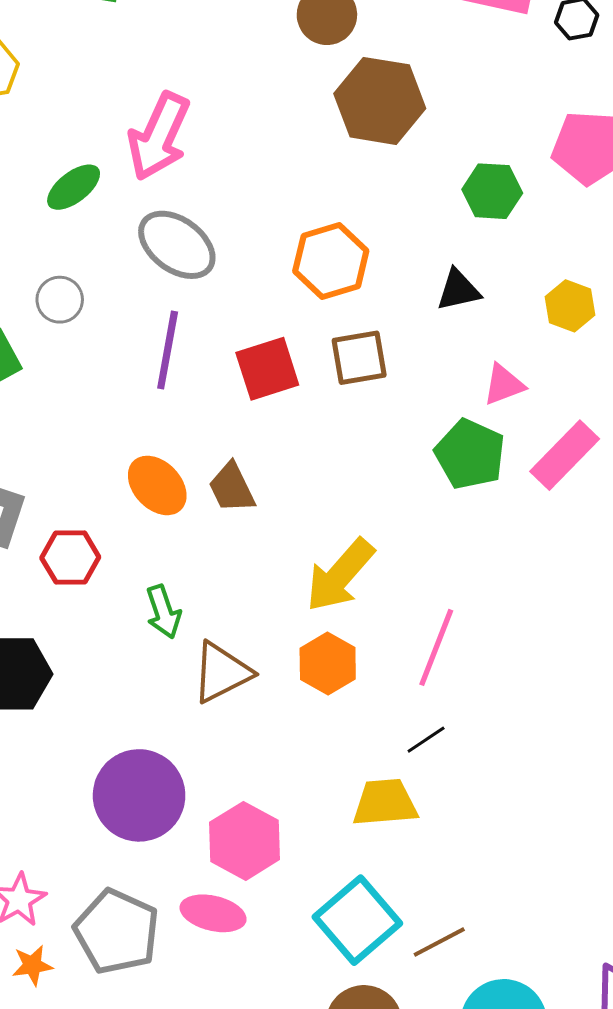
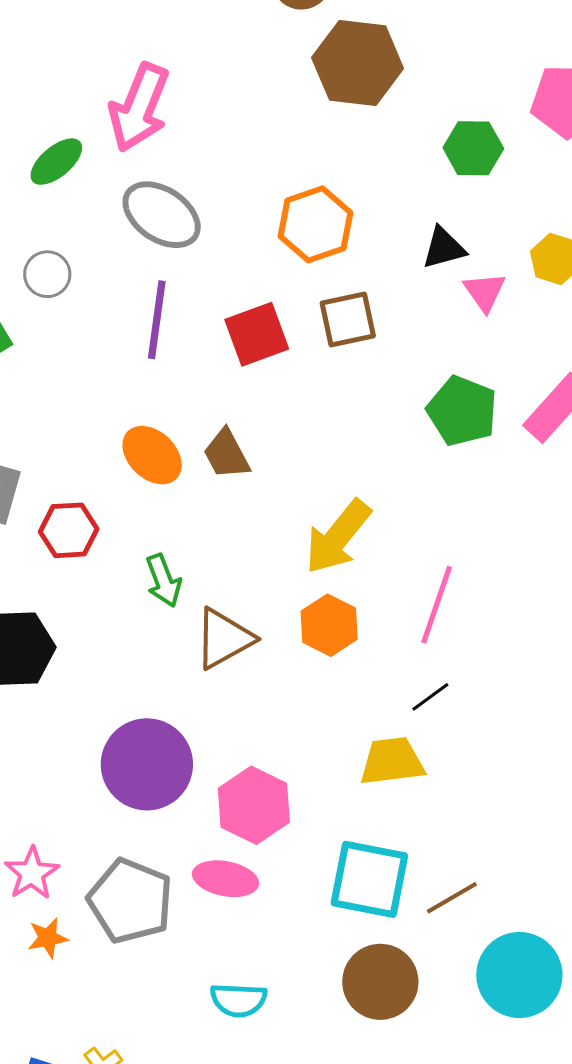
pink triangle: (504, 385) -> (485, 292), moved, turned -42
cyan square: (357, 920) -> (369, 879), turned -36

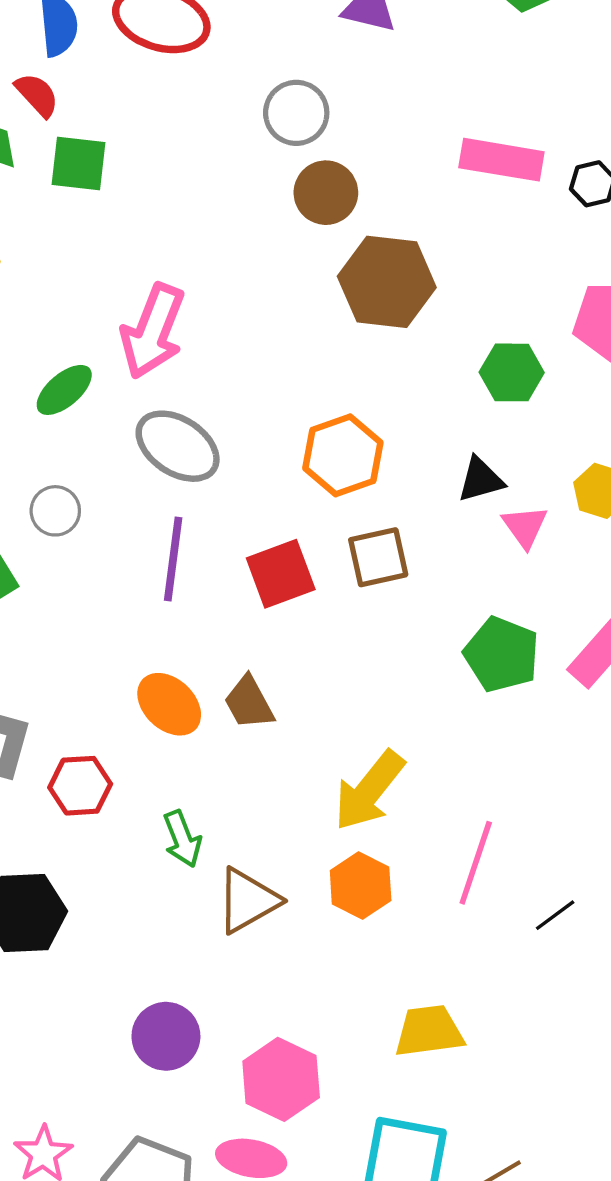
black line: (430, 697) -> (555, 915), moved
purple circle: (147, 764) -> (166, 1036), size x0.7

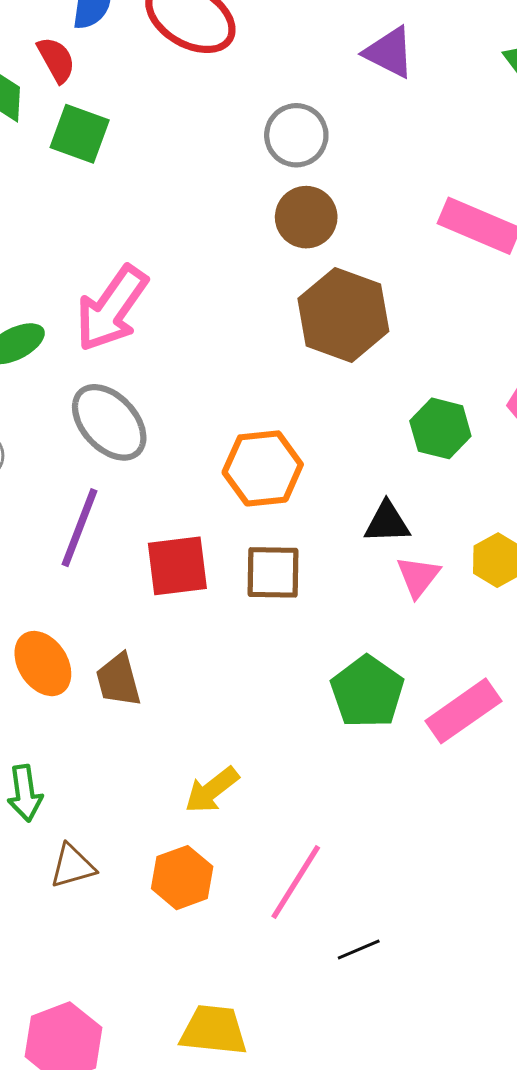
yellow arrow: (369, 791) -> (212, 790), size x0.7
brown triangle: (248, 901) -> (72, 866), size x0.7

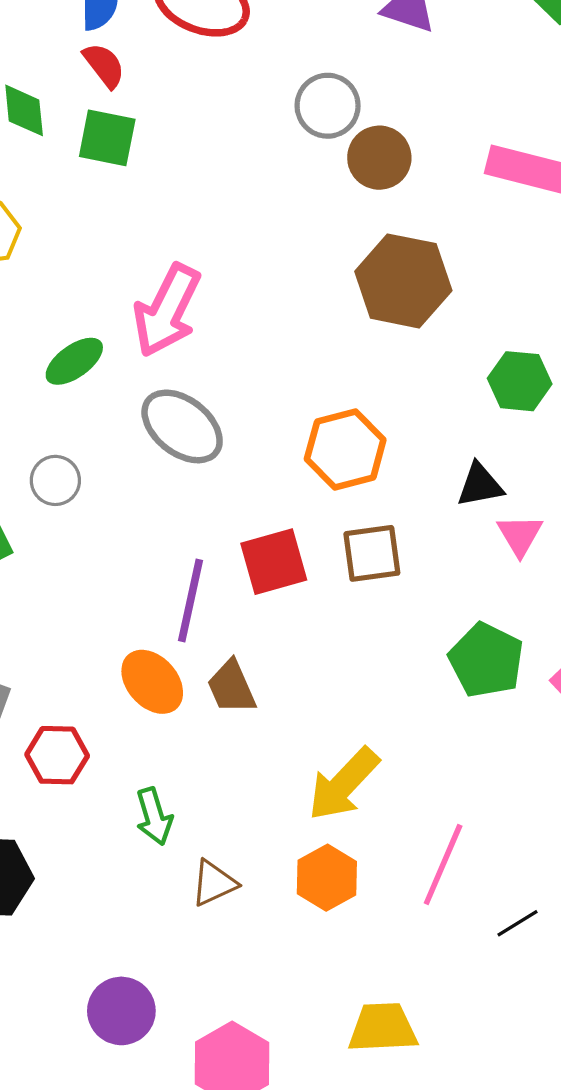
red semicircle: (56, 60) -> (104, 65), moved
brown circle: (306, 217) -> (379, 158), moved
purple line: (79, 528) -> (190, 600), moved
yellow arrow: (212, 790) -> (343, 784), size x1.4

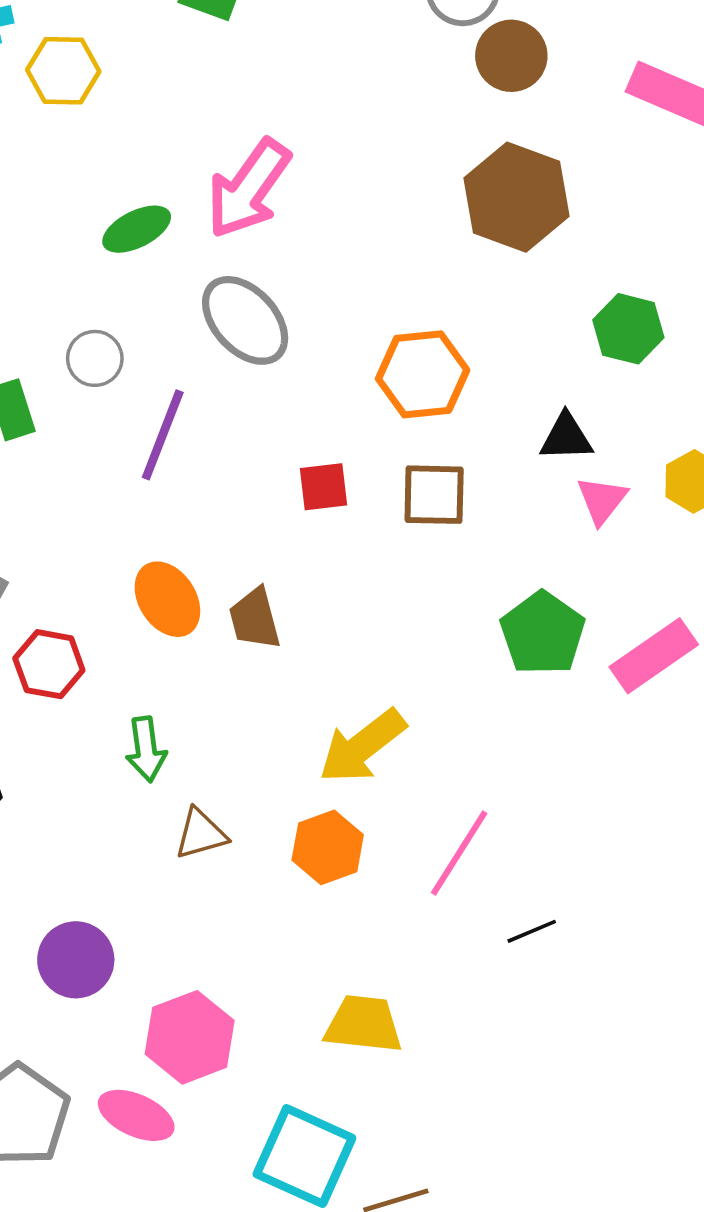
red square: (274, 562) -> (324, 487), size x0.7
purple line: (190, 600) -> (163, 435), moved

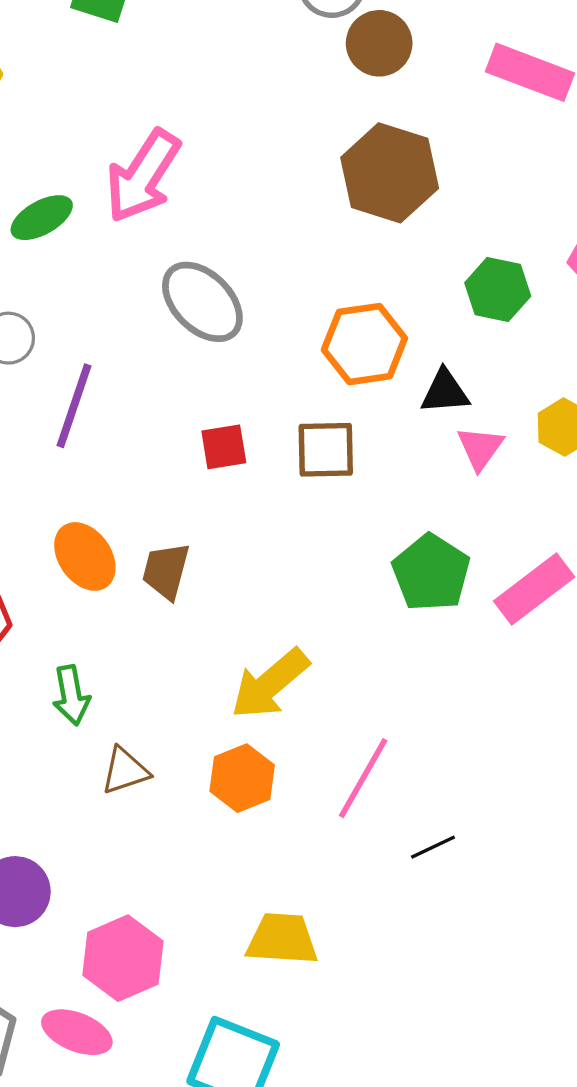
gray ellipse: (245, 320) -> (202, 302), moved
orange hexagon: (423, 374) -> (364, 344), moved
brown trapezoid: (255, 619) -> (166, 571), turned 32

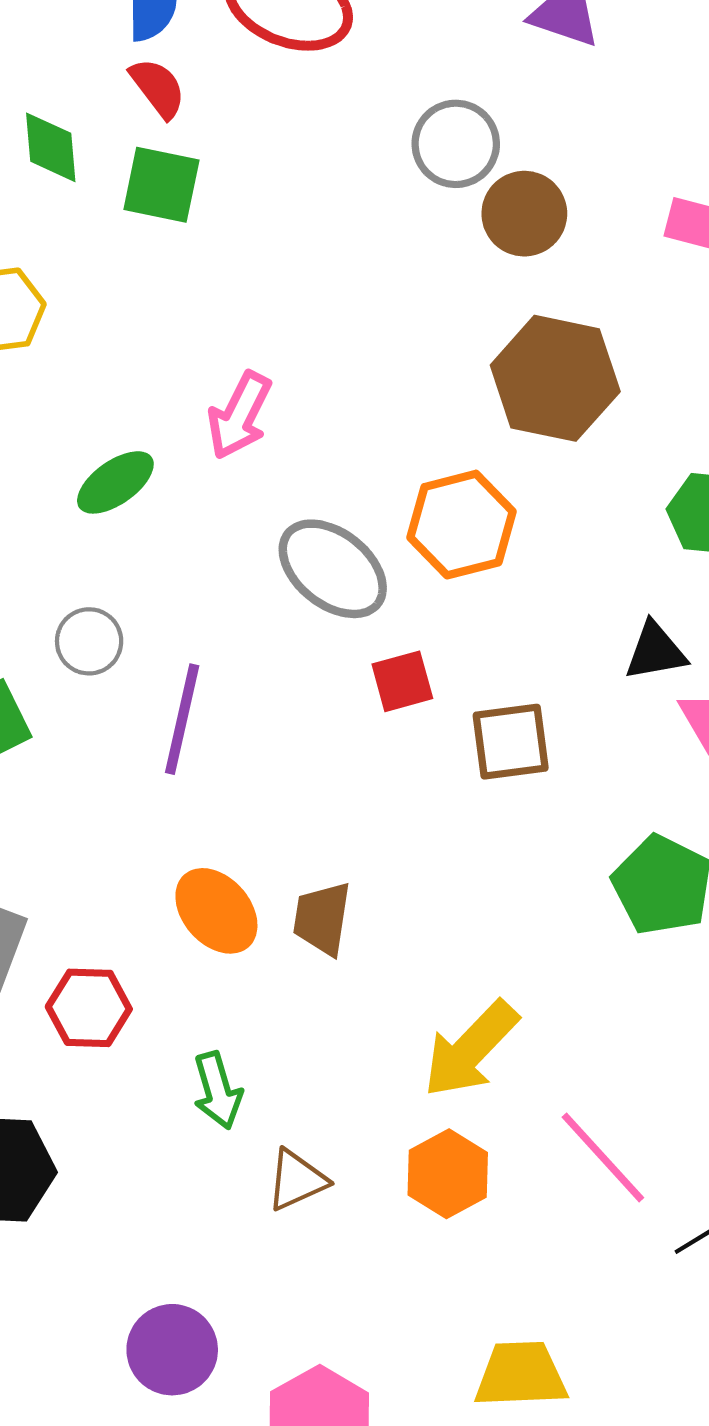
pink arrow: (143, 176) -> (239, 415), size x0.7
orange hexagon: (364, 344) -> (462, 525), moved
red square: (224, 447) -> (402, 681), moved
pink line: (363, 778) -> (603, 1157), turned -66

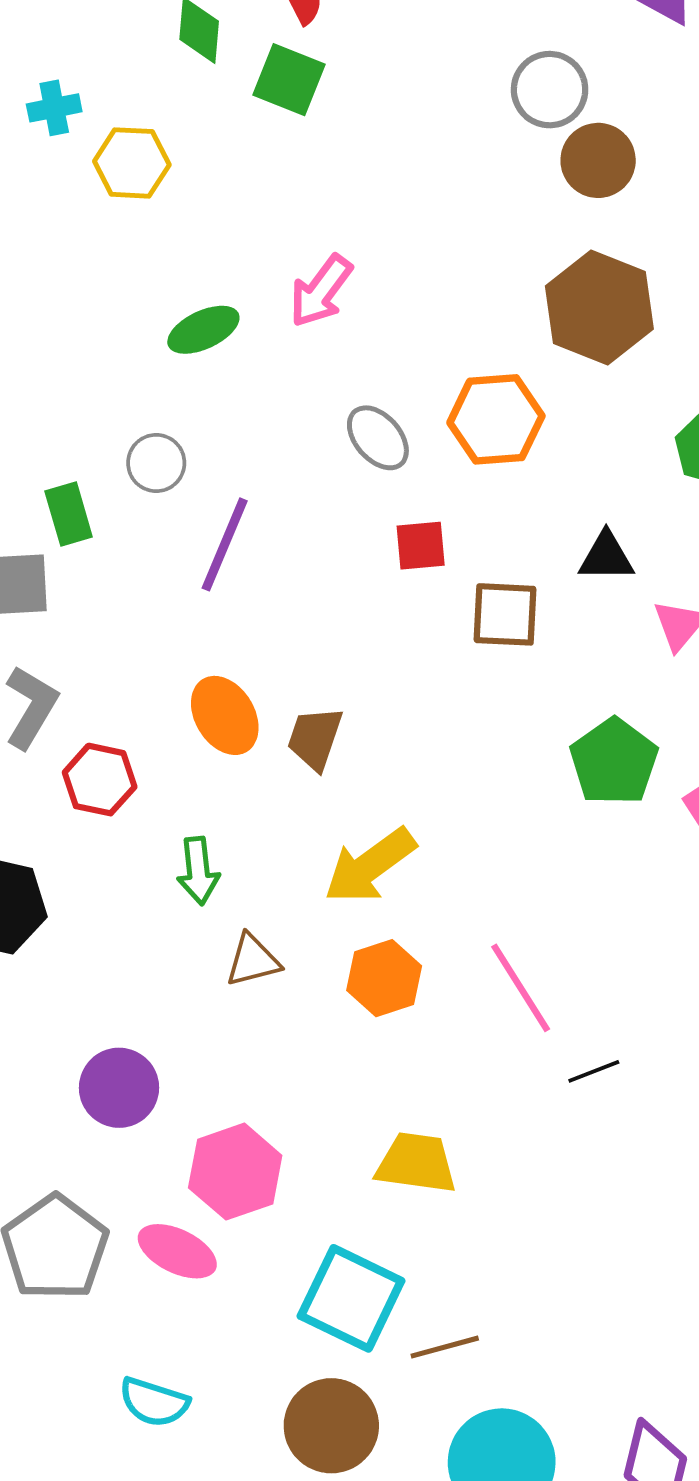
gray ellipse: (333, 569) -> (378, 438), size x0.7
black triangle: (655, 651) -> (606, 557), moved
yellow arrow: (471, 1049) -> (370, 866), moved

